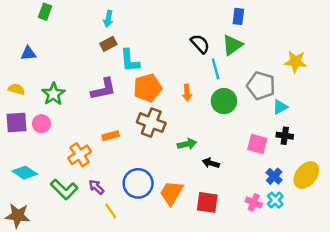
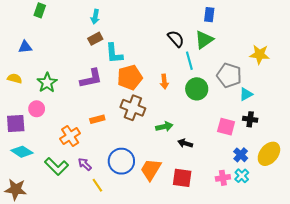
purple square: (16, 123) -> (16, 123), moved
pink cross: (254, 202) -> (223, 178), turned -32

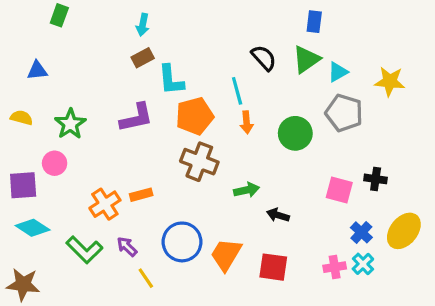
cyan line: (189, 61) -> (237, 91), moved
cyan triangle: (246, 94) -> (338, 72), moved
orange rectangle: (97, 119) -> (141, 195), moved

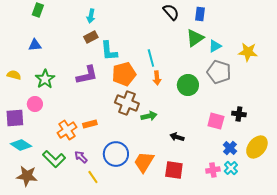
black semicircle: (264, 58) -> (171, 12), moved
blue triangle: (37, 70) -> (35, 45), moved
green arrow: (247, 190) -> (149, 116), moved
brown star: (23, 284) -> (27, 176), moved

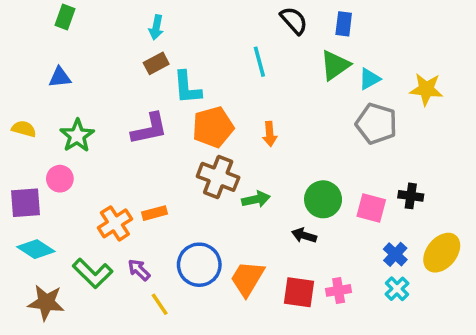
cyan line: (151, 58) -> (259, 62), moved
green circle: (188, 85) -> (323, 199), moved
pink cross: (213, 170) -> (339, 290), moved

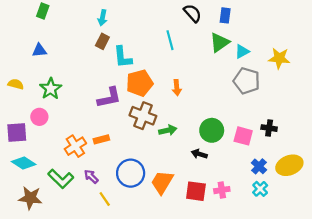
brown rectangle: (156, 63) -> (102, 41), turned -35
purple L-shape: (149, 129) -> (109, 98), moved
yellow ellipse: (442, 253) -> (289, 165), turned 30

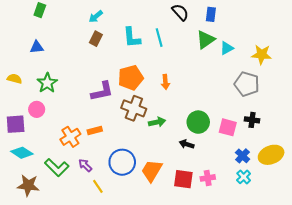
cyan arrow: (102, 18) -> (96, 16), turned 40
cyan L-shape: (123, 57) -> (132, 38), moved
gray pentagon: (247, 81) -> (247, 84), moved

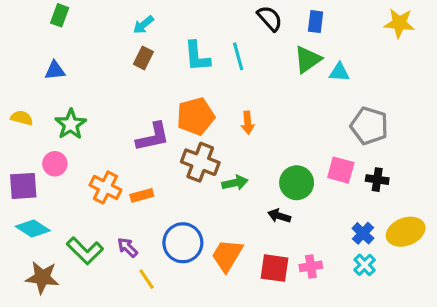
cyan triangle: (227, 48) -> (339, 72), turned 32
yellow star: (262, 54) -> (399, 23), moved
pink square: (228, 127) -> (341, 170), moved
orange cross: (70, 137) -> (105, 187), moved, turned -30

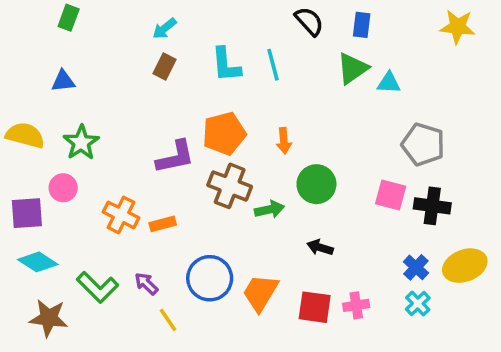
yellow semicircle: (22, 118) -> (25, 135), size x1.5
black cross: (377, 180) -> (432, 206), size x1.4
green circle: (297, 183) -> (316, 184), moved

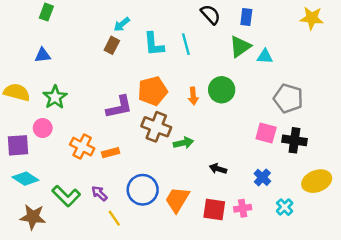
cyan arrow: (164, 29) -> (122, 24), moved
green circle: (316, 184) -> (222, 90), moved
blue cross: (416, 267) -> (262, 177), moved

